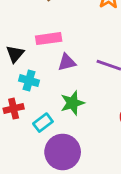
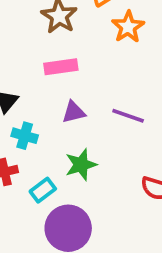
pink rectangle: (49, 39) -> (61, 67), moved

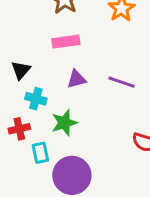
green star: (81, 165) -> (64, 123), moved
cyan rectangle: (43, 190) -> (40, 153), moved, turned -65

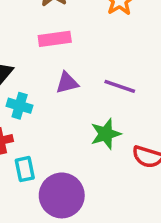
green star: (64, 123) -> (106, 134), moved

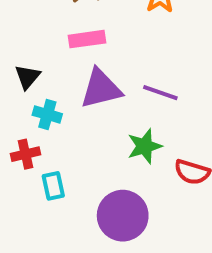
purple triangle: (67, 83) -> (101, 89), size x1.6
purple circle: (62, 195) -> (123, 216), moved

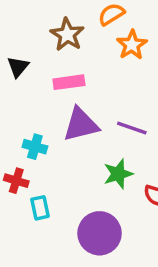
black triangle: (27, 77) -> (18, 67), moved
red cross: (26, 154) -> (16, 181), turned 30

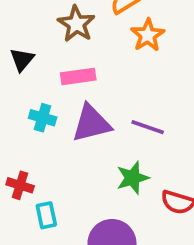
cyan cross: (35, 147) -> (43, 118), moved

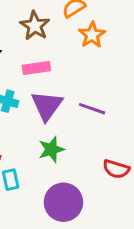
purple triangle: (91, 123) -> (47, 106), turned -40
green star: (133, 178) -> (51, 149), moved

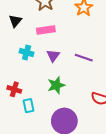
purple triangle: (47, 106) -> (53, 56), size x0.6

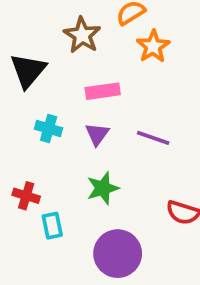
black triangle: (15, 21) -> (28, 71), size x1.5
pink rectangle: (46, 30) -> (103, 91), moved

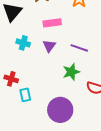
green star: (103, 188) -> (71, 72), moved

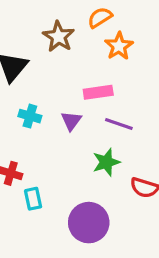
pink rectangle: (52, 23) -> (98, 92), moved

